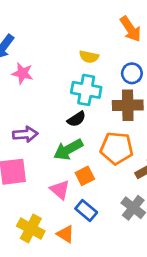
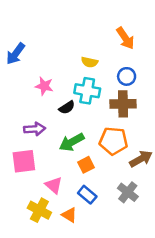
pink star: (22, 73) -> (44, 86), moved
black semicircle: (76, 119) -> (67, 107), moved
pink triangle: (60, 190) -> (54, 185), moved

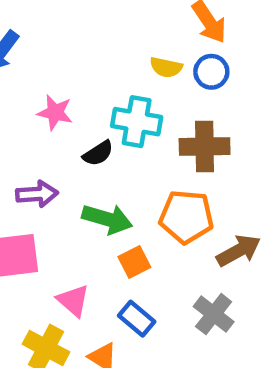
yellow semicircle: (90, 62) -> (166, 67), moved
blue circle: (127, 76) -> (211, 72), moved
green arrow: (72, 142) -> (107, 219), turned -135

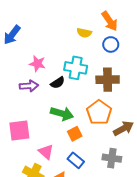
yellow semicircle: (166, 67) -> (84, 33), moved
purple arrow: (37, 194) -> (29, 86), moved
orange pentagon: (186, 217) -> (99, 112), turned 30
gray cross: (214, 314) -> (112, 158), turned -30

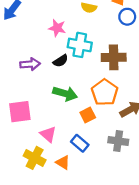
blue circle: (111, 44) -> (127, 17), moved
pink star: (37, 64) -> (57, 28), moved
orange square: (75, 134) -> (88, 115), moved

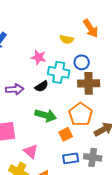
blue circle: (127, 17) -> (82, 62), moved
blue rectangle: (80, 143) -> (71, 158), moved, turned -49

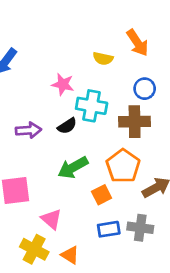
blue circle: (82, 62) -> (145, 89), moved
green arrow: (46, 115) -> (73, 168), turned 135

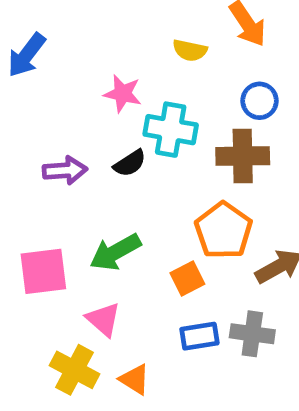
green arrow: (73, 168) -> (115, 252), moved

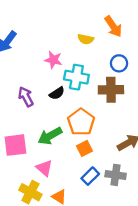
purple arrow: (65, 170) -> (26, 97), turned -114
orange pentagon: (223, 230) -> (81, 122), moved
blue rectangle: (199, 336) -> (90, 176), turned -36

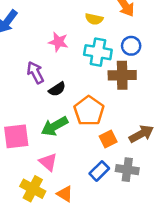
cyan cross: (76, 77) -> (98, 52), moved
black semicircle: (57, 93) -> (57, 89), moved
purple arrow: (26, 97) -> (35, 73), moved
orange square: (84, 148) -> (108, 139), moved

